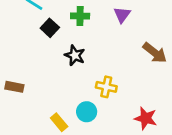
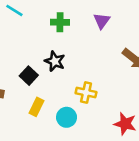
black square: (50, 28) -> (29, 76), moved
yellow rectangle: (59, 122) -> (37, 107), moved, turned 66

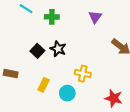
green cross: (60, 22) -> (52, 17), moved
black square: (29, 76) -> (37, 51), moved

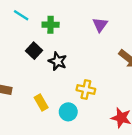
black square: (37, 51) -> (34, 51), moved
yellow rectangle: (44, 85) -> (41, 102), turned -56

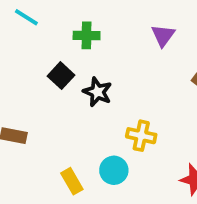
cyan line: (21, 15) -> (26, 17), moved
yellow rectangle: (41, 102) -> (72, 181), moved

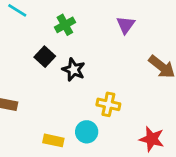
green cross: (87, 35) -> (65, 25), turned -30
yellow rectangle: (72, 181) -> (53, 140), turned -48

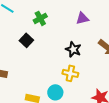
purple triangle: (126, 25) -> (82, 18), turned 40
black star: (74, 70) -> (73, 49), moved

